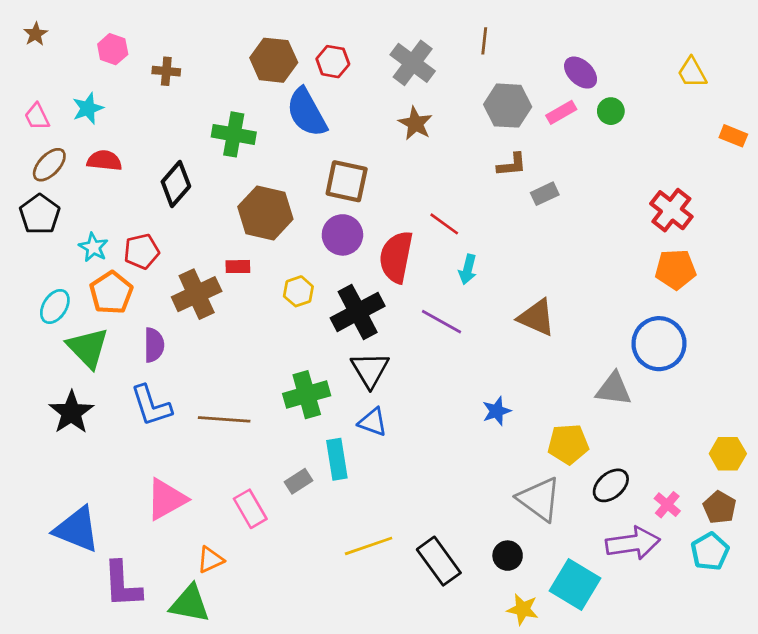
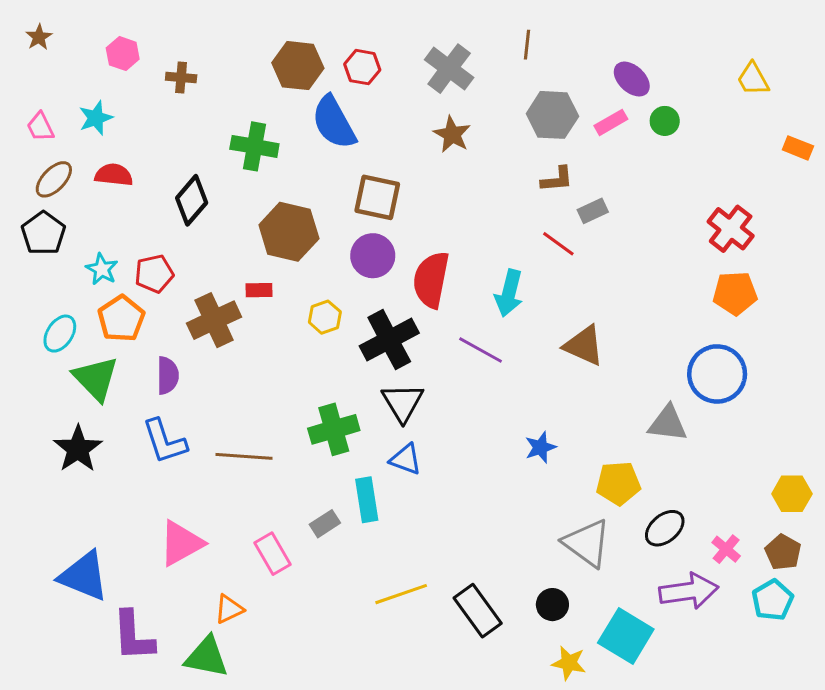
red line: (444, 224) -> (558, 244), moved
cyan arrow: (468, 269) -> (509, 293), size x1.4

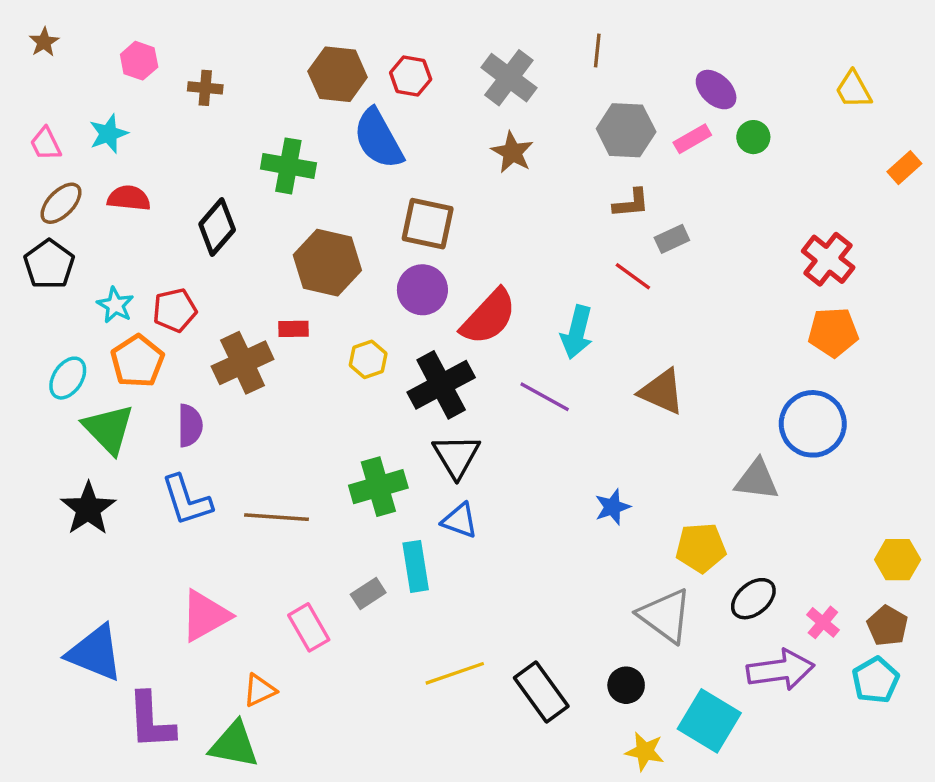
orange rectangle: (798, 148) -> (904, 168), turned -64
red semicircle: (431, 280) -> (489, 317), turned -148

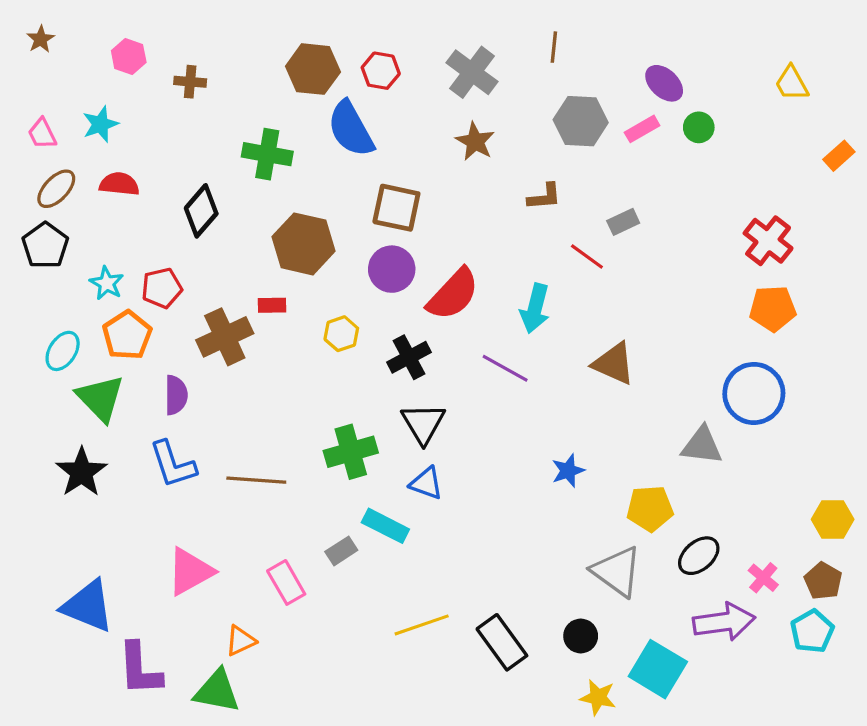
brown L-shape: (631, 203) -> (544, 197), moved
black cross: (441, 385) -> (409, 357), size x0.7
cyan rectangle: (416, 566) -> (385, 526), turned -54

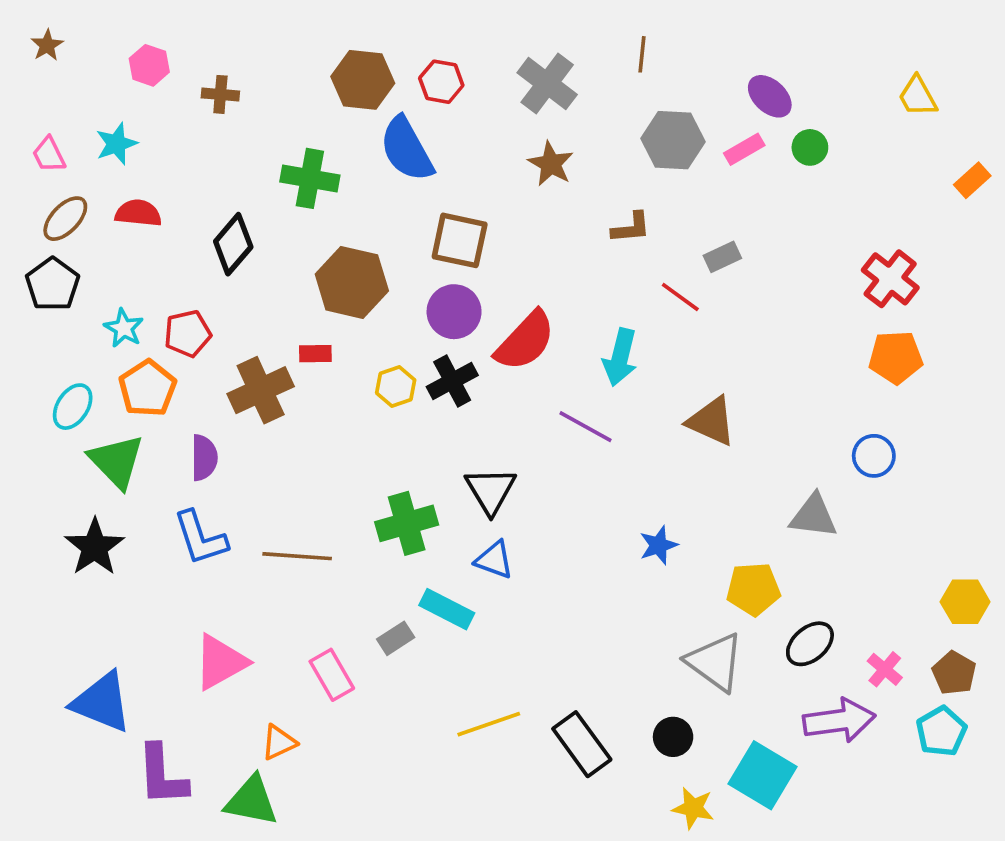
black cross: (409, 357) -> (452, 381), moved
blue circle: (754, 393) -> (874, 456), size x0.6

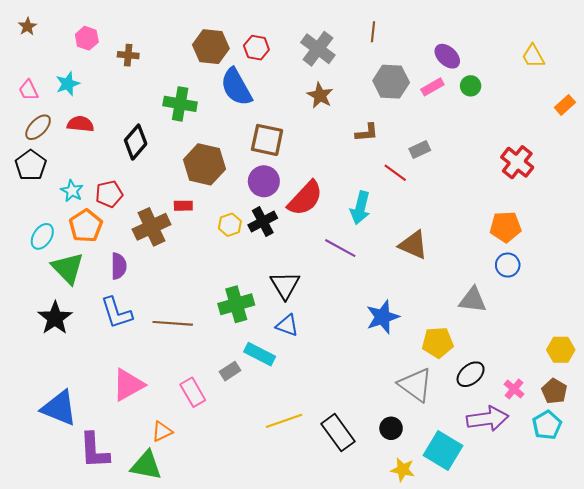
orange pentagon: (896, 357) -> (506, 227), moved
blue star: (658, 545) -> (383, 317), size x1.5

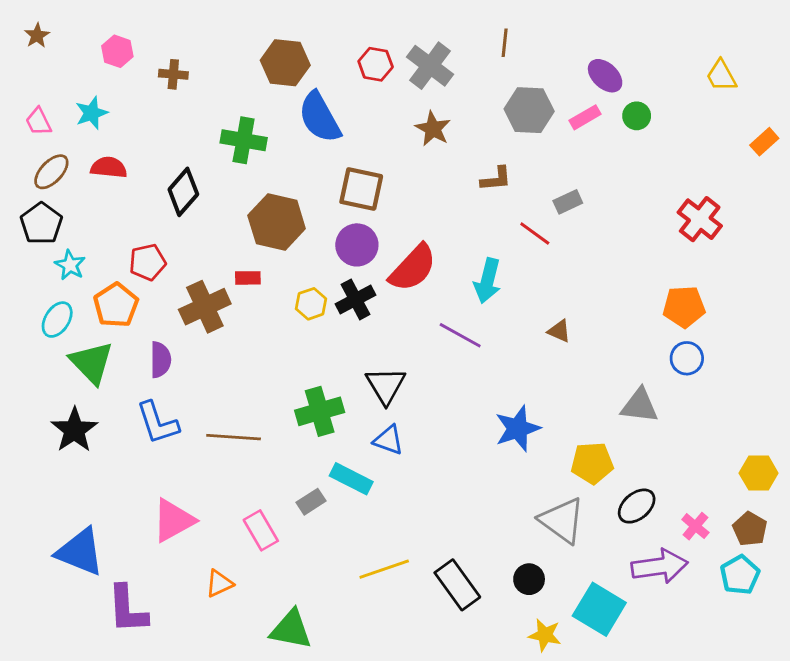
red hexagon: (256, 48) -> (376, 64), moved
cyan star: (72, 191) -> (70, 265), moved
brown triangle: (413, 245) -> (559, 331), size x0.6
green triangle: (146, 465) -> (291, 629), moved

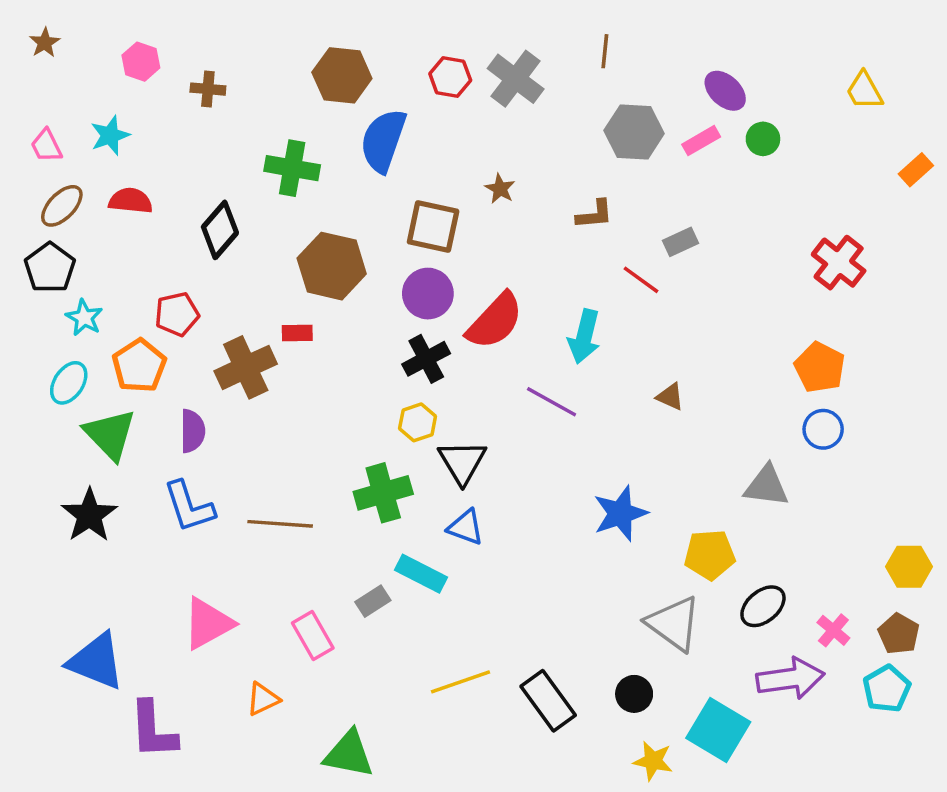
blue semicircle: (320, 117) -> (383, 141), turned 48
brown star: (433, 129) -> (500, 189), moved, size x0.7
yellow hexagon: (311, 304) -> (418, 422), moved
orange pentagon: (684, 307) -> (820, 367), turned 30

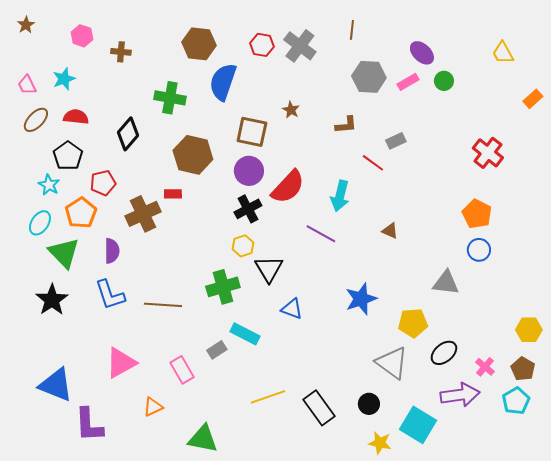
black pentagon: (50, 268) -> (68, 156), moved
blue triangle: (466, 527) -> (292, 309), moved

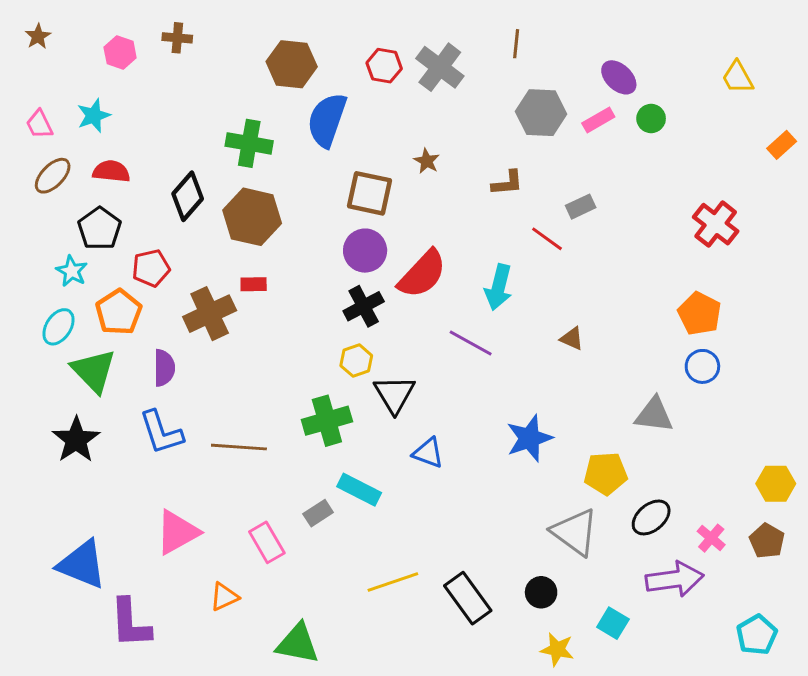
brown cross: (121, 52) -> (177, 38), moved
brown hexagon: (193, 155) -> (252, 217), moved
cyan pentagon: (516, 401) -> (757, 635), moved
cyan square: (418, 425) -> (613, 623), size x0.6

